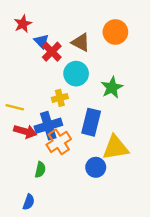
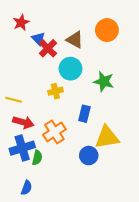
green star: (112, 88) -> (104, 82), turned -30
blue rectangle: (91, 122) -> (84, 114), size x0.7
blue cross: (48, 126) -> (22, 148), moved

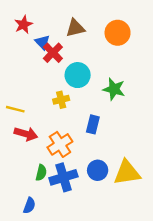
brown triangle: (75, 40) -> (75, 28), moved, turned -42
yellow triangle: (107, 137) -> (127, 173), moved
blue cross: (22, 148) -> (63, 177), moved

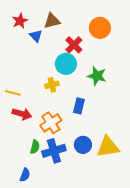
brown triangle: (75, 28) -> (52, 21), moved
red cross: (53, 53) -> (74, 45), moved

